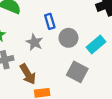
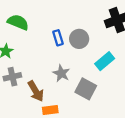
gray circle: (68, 38) -> (79, 39), moved
gray star: (34, 42) -> (61, 73), moved

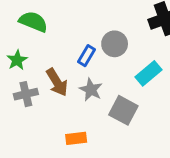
blue rectangle: (58, 38) -> (86, 56), moved, turned 48
brown arrow: (36, 91) -> (57, 82), moved

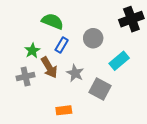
green semicircle: (33, 22) -> (53, 21), moved
blue rectangle: (86, 56) -> (62, 45), moved
green star: (17, 60) -> (32, 51), moved

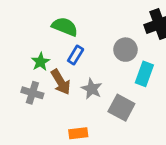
gray circle: (93, 38) -> (125, 50), moved
cyan rectangle: (119, 61) -> (144, 74), turned -30
gray cross: (26, 77) -> (32, 93), turned 30

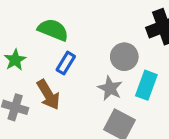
green star: (40, 62) -> (15, 60), moved
gray star: (92, 89) -> (110, 88), moved

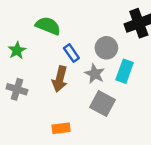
blue rectangle: (66, 63) -> (71, 53), moved, turned -66
brown arrow: (48, 95) -> (60, 79), moved, turned 45

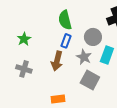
green semicircle: (48, 26) -> (65, 20), moved, turned -126
blue rectangle: (71, 53) -> (66, 41), turned 56

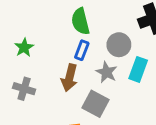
gray square: (90, 80) -> (96, 104), moved

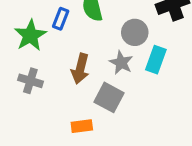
green star: (24, 47) -> (30, 35), size x1.5
blue rectangle: (82, 50) -> (61, 19), moved

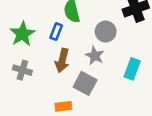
blue rectangle: (61, 19) -> (56, 32), moved
cyan rectangle: (156, 60) -> (132, 69), moved

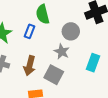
brown arrow: (62, 60) -> (29, 66), moved

